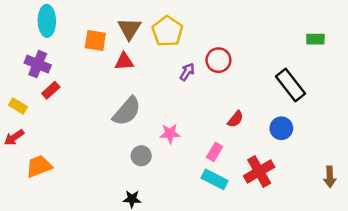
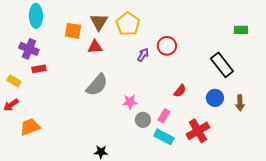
red rectangle: (51, 90) -> (39, 69), turned 32
gray circle: (141, 156) -> (143, 120), moved
brown arrow: (330, 177) -> (240, 103), moved

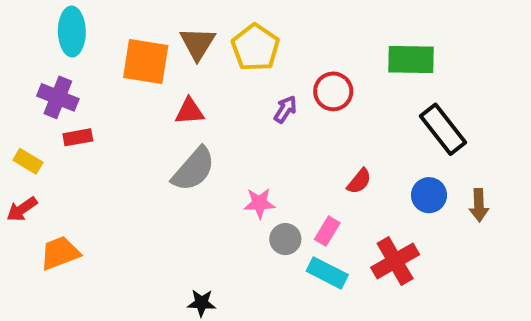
green rectangle: (241, 30) -> (411, 59), moved, size x1.6
orange square: (73, 31) -> (146, 61), size x1.4
red triangle: (95, 47) -> (190, 111), moved

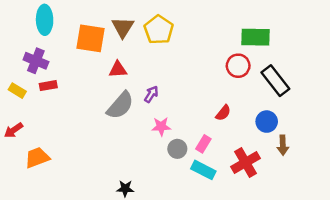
red circle: (333, 91) -> (238, 66), moved
purple arrow: (285, 109) -> (151, 94), moved
yellow rectangle: (28, 161) -> (17, 91), moved
brown arrow: (479, 205) -> (283, 145), moved

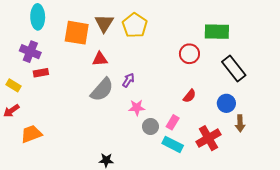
red circle: (238, 66) -> (189, 54), moved
yellow rectangle: (17, 91) -> (13, 85), moved

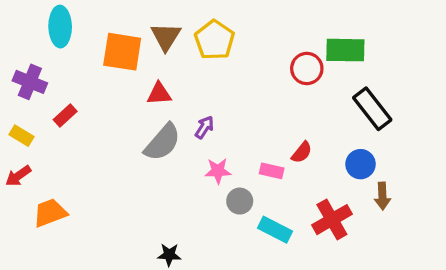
purple cross: (30, 52) -> (30, 82), moved
red circle: (189, 54) -> (307, 68), moved
red rectangle: (41, 73) -> (65, 115), turned -32
pink rectangle: (173, 122) -> (272, 171), moved, turned 72

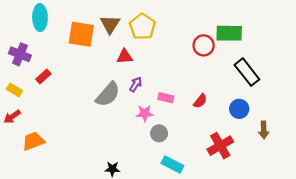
red triangle: (159, 94) -> (125, 57), moved
pink rectangle: (272, 171) -> (166, 98), moved
brown arrow: (382, 196) -> (264, 130), moved
cyan rectangle: (275, 230) -> (172, 164), moved

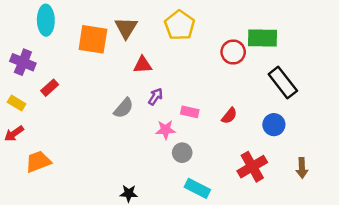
yellow pentagon: (142, 26) -> (180, 25), moved
gray semicircle: (108, 94) -> (124, 108), size x0.7
brown arrow: (264, 130) -> (302, 168), moved

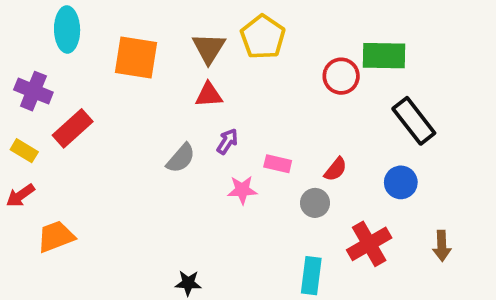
brown triangle: (126, 28) -> (209, 48), moved
red rectangle: (50, 88) -> (73, 128), size x1.5
gray circle: (182, 153) -> (315, 203), moved
cyan rectangle: (197, 188) -> (311, 276), moved, turned 70

